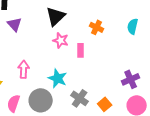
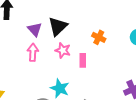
purple triangle: (15, 24) -> (35, 29), moved
pink arrow: (24, 69) -> (33, 52), moved

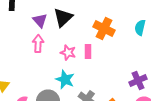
orange cross: (99, 37) -> (104, 29), size x1.5
pink star: (63, 50) -> (68, 53), moved

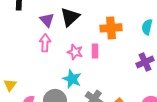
orange cross: (104, 29) -> (111, 28), turned -30
purple cross: (138, 81) -> (145, 62), moved

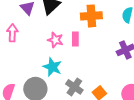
pink arrow: (45, 43) -> (12, 33), moved

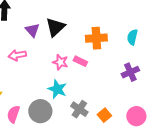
pink arrow: (12, 33) -> (17, 55), turned -102
pink rectangle: (75, 39) -> (80, 61), turned -64

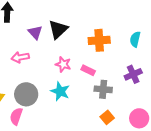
pink rectangle: (80, 61) -> (88, 70), moved
gray cross: (79, 109) -> (103, 89), moved, turned -30
gray circle: (40, 111) -> (26, 94), moved

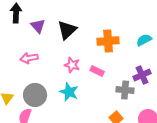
purple triangle: (35, 32) -> (38, 26), moved
cyan semicircle: (135, 39) -> (144, 40), turned 49
gray cross: (103, 89) -> (125, 90), moved

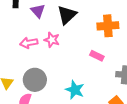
pink star: (72, 65) -> (52, 40), moved
cyan star: (69, 92) -> (75, 90), moved

